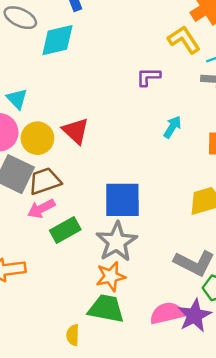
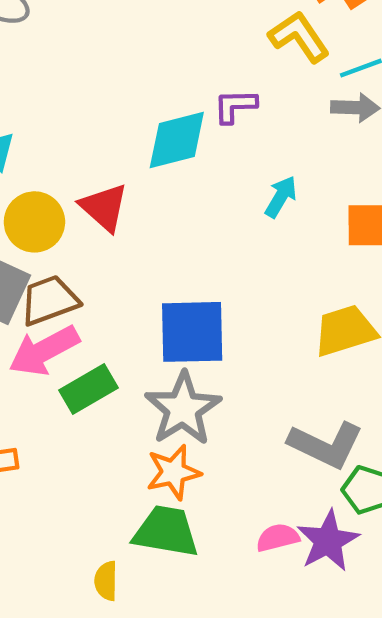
cyan diamond: (57, 40) -> (177, 140), moved
pink arrow: (41, 209) -> (44, 351), size x1.4
pink semicircle: (167, 313) -> (278, 538), size x0.7

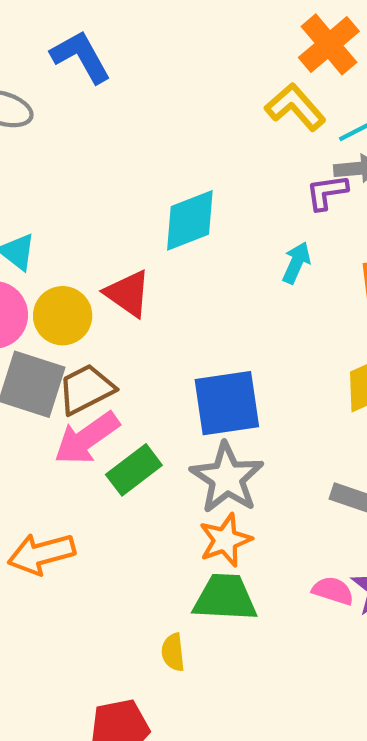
purple L-shape: (235, 106) -> (327, 192), moved
pink semicircle: (278, 538) -> (333, 591), turned 39

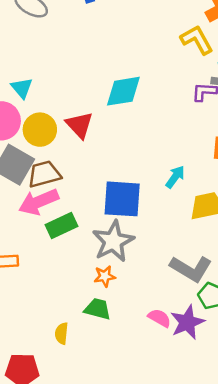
cyan arrow: (296, 263) -> (175, 177), moved
orange star: (225, 540) -> (105, 276), size x0.7
green trapezoid: (225, 598) -> (98, 309), size x0.7

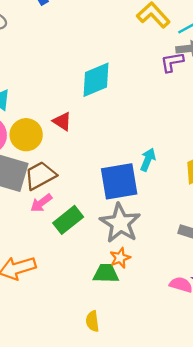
red triangle: (79, 125) -> (62, 121), size x0.7
cyan arrow: (175, 177) -> (148, 160), moved
pink arrow: (39, 202) -> (41, 203), size x0.6
green trapezoid: (98, 309) -> (106, 273), moved

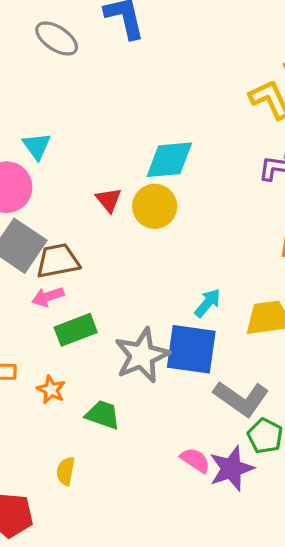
yellow circle: (26, 135) -> (155, 206), moved
cyan arrow: (148, 160) -> (208, 303), moved
blue square: (119, 181) -> (191, 349), moved
orange star: (120, 258) -> (51, 390), moved, turned 30

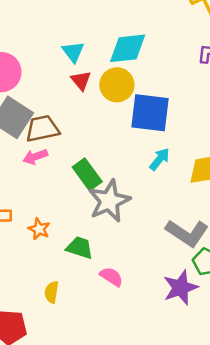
cyan triangle: (37, 146) -> (73, 52), moved
green rectangle: (76, 330) -> (87, 174), moved, turned 76
blue square: (191, 349) -> (150, 113), moved
pink semicircle: (195, 460) -> (111, 277), moved

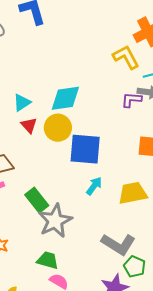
cyan triangle: (73, 52) -> (22, 103), turned 36
green trapezoid: (80, 248) -> (48, 260), moved

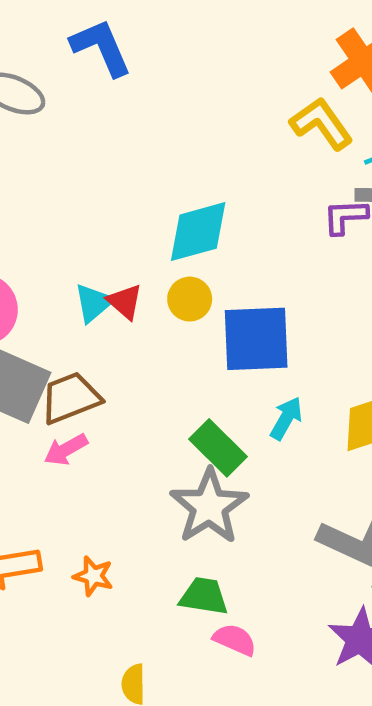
cyan triangle: (22, 103) -> (94, 303), moved
yellow circle: (58, 128) -> (190, 299), size x0.7
green rectangle: (37, 200) -> (218, 448), moved

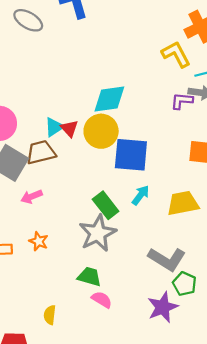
yellow circle: (190, 299) -> (101, 131), size x1.6
brown trapezoid: (71, 398) -> (41, 152), moved
orange star: (93, 576) -> (39, 241), moved

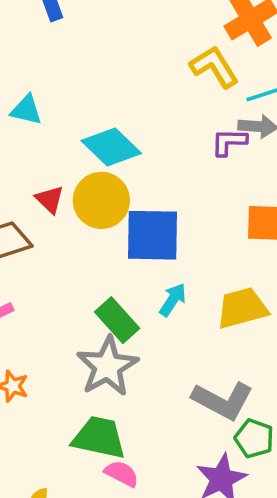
cyan diamond: (109, 99) -> (111, 147), turned 56
cyan triangle: (54, 127) -> (26, 110), moved, turned 50
green trapezoid: (89, 277) -> (99, 438), size x1.4

